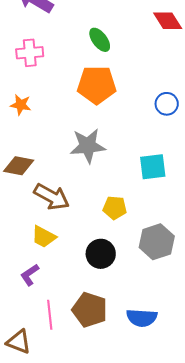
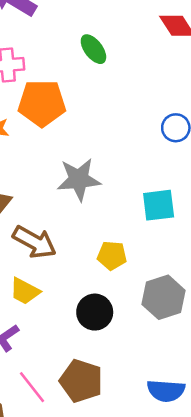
orange pentagon: (97, 85) -> (42, 103), moved
pink line: (50, 315) -> (32, 387), turned -32
blue semicircle: (142, 318) -> (166, 391), moved

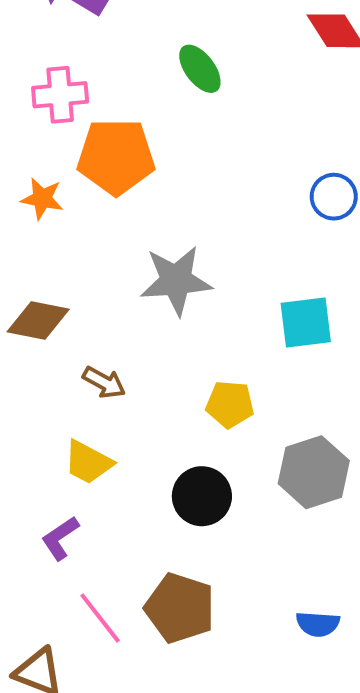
brown arrow: (34, 242) -> (104, 382), size x0.6
blue semicircle: (166, 391) -> (318, 624), size x0.7

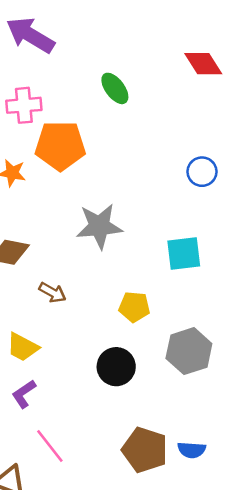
yellow trapezoid: (88, 462) -> (23, 347), moved
brown pentagon: (180, 608) -> (145, 450), moved

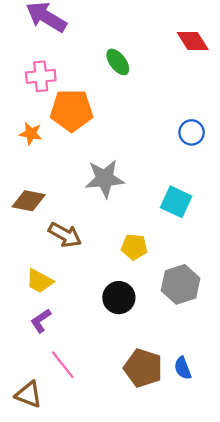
cyan square: (184, 254) -> (176, 202), turned 32
brown arrow: (52, 293) -> (65, 235), size x1.4
blue semicircle: (192, 450) -> (183, 368), turned 65

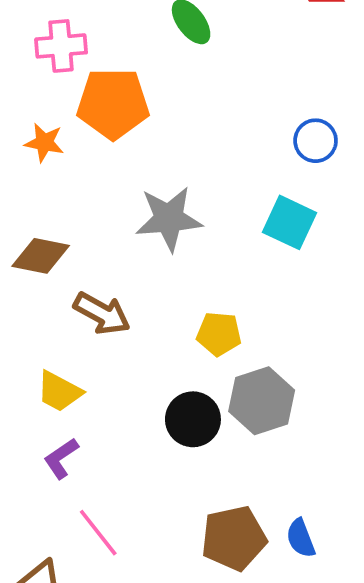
cyan square: (176, 202) -> (290, 222), moved
gray hexagon: (181, 284) -> (262, 401), moved
brown pentagon: (143, 368) -> (234, 538), turned -30

